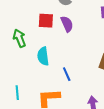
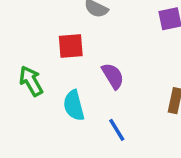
purple semicircle: (67, 24) -> (113, 76), moved

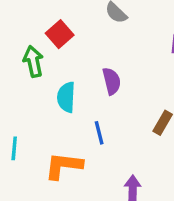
red square: (71, 46) -> (60, 34), moved, turned 36

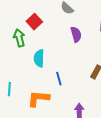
purple semicircle: (112, 81) -> (76, 34), moved

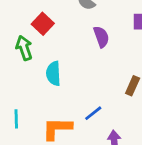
blue line: (59, 79) -> (93, 113), moved, turned 72

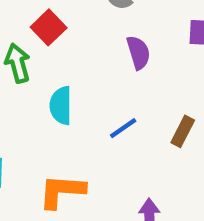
blue line: (93, 113) -> (123, 128), moved

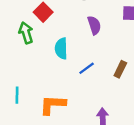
cyan semicircle: (61, 106) -> (61, 48), moved

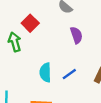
cyan semicircle: (61, 48) -> (45, 72), moved

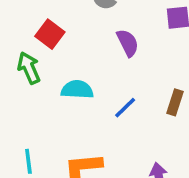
cyan semicircle: (45, 72) -> (77, 90), moved, turned 102

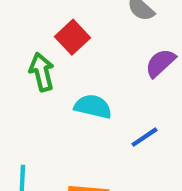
purple semicircle: (128, 43) -> (160, 63), turned -116

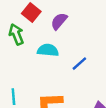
purple semicircle: (160, 63) -> (59, 21), moved

